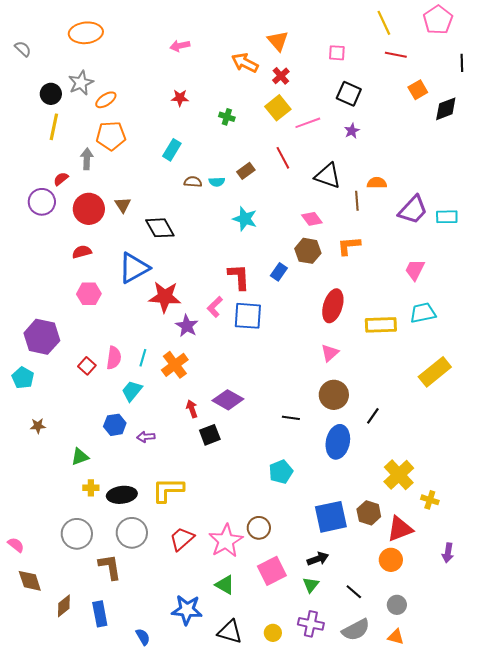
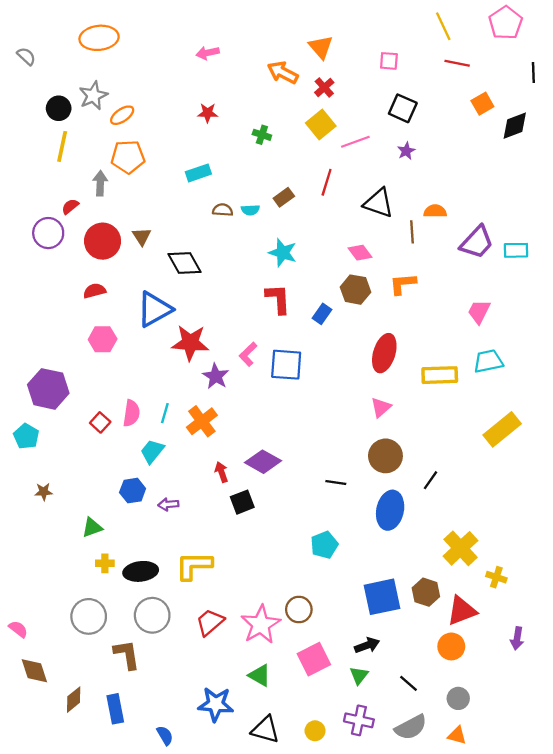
cyan rectangle: (172, 150) -> (198, 173), turned 40
red line: (283, 158) -> (327, 182), turned 45
red L-shape: (239, 277) -> (278, 299), moved

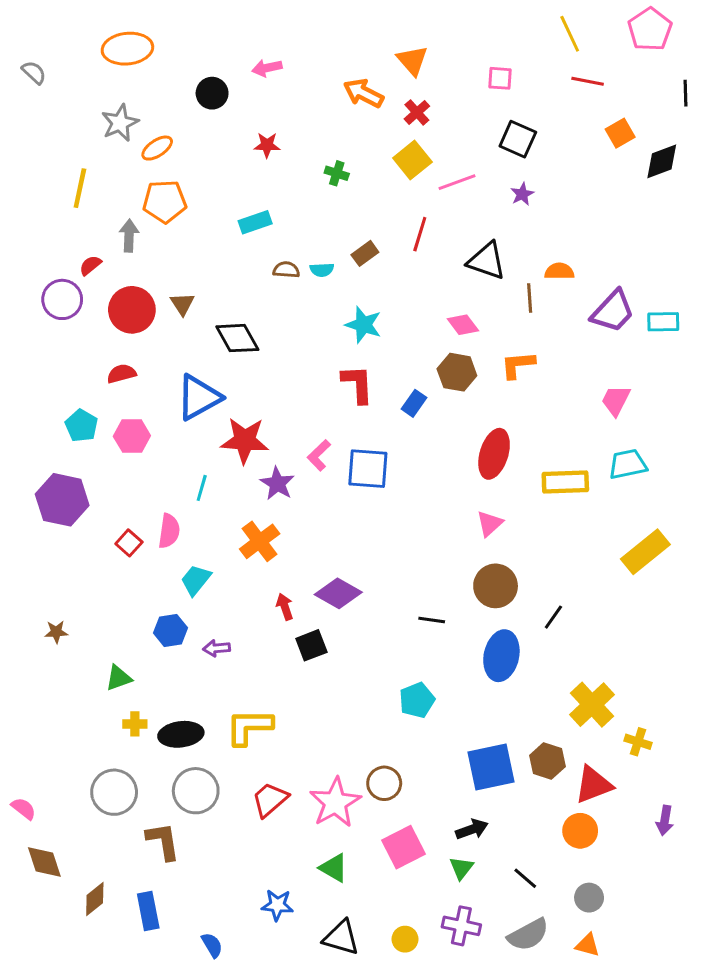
black circle: (59, 108) -> (212, 93), moved
cyan line: (165, 413) -> (202, 488), moved
cyan pentagon: (26, 436) -> (81, 426), moved
blue star: (216, 704) -> (277, 905), size x0.7

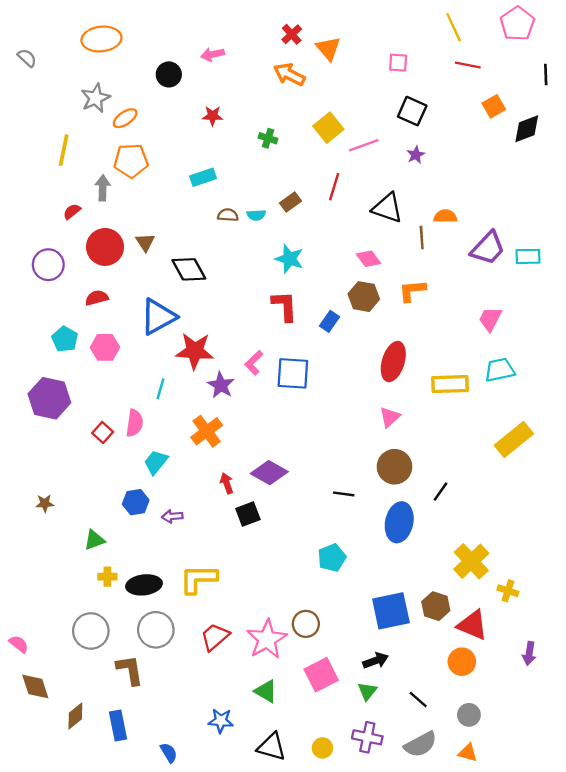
red cross: (417, 112) -> (292, 34), moved
purple circle: (62, 299) -> (48, 265), moved
red triangle: (593, 785) -> (472, 625), turned 44

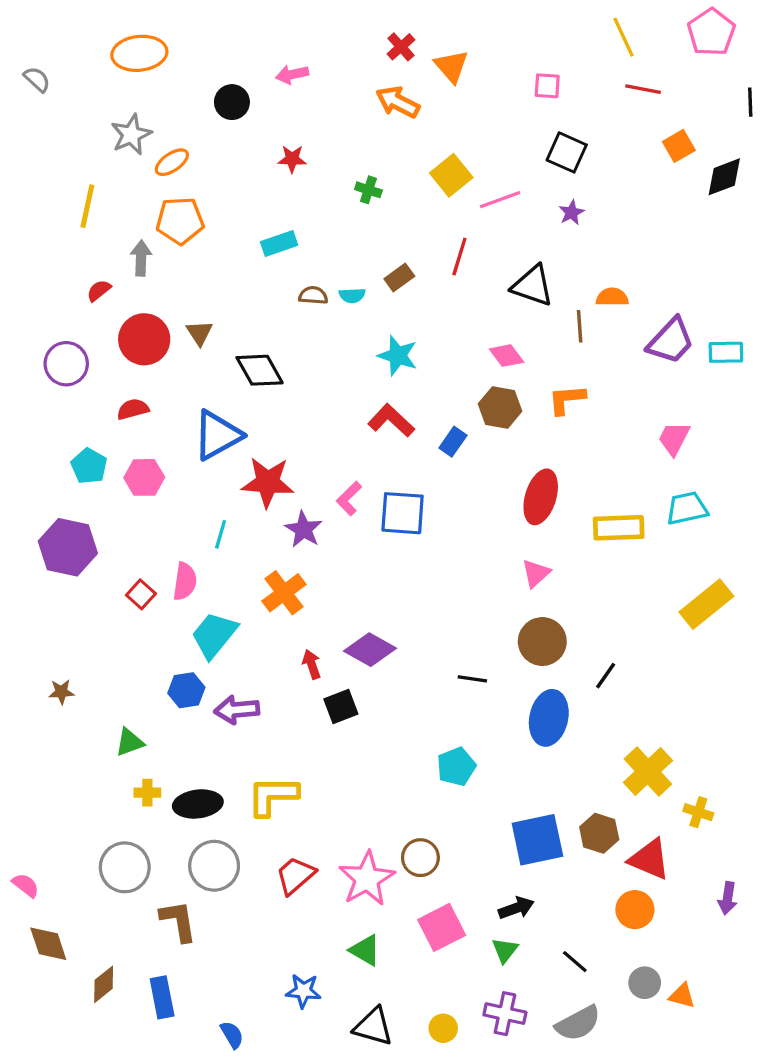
red L-shape: (285, 306) -> (391, 421), turned -44
cyan trapezoid: (156, 462) -> (214, 635), size x1.4
purple arrow: (172, 516) -> (237, 710), size x1.5
orange triangle: (468, 753) -> (682, 996), moved

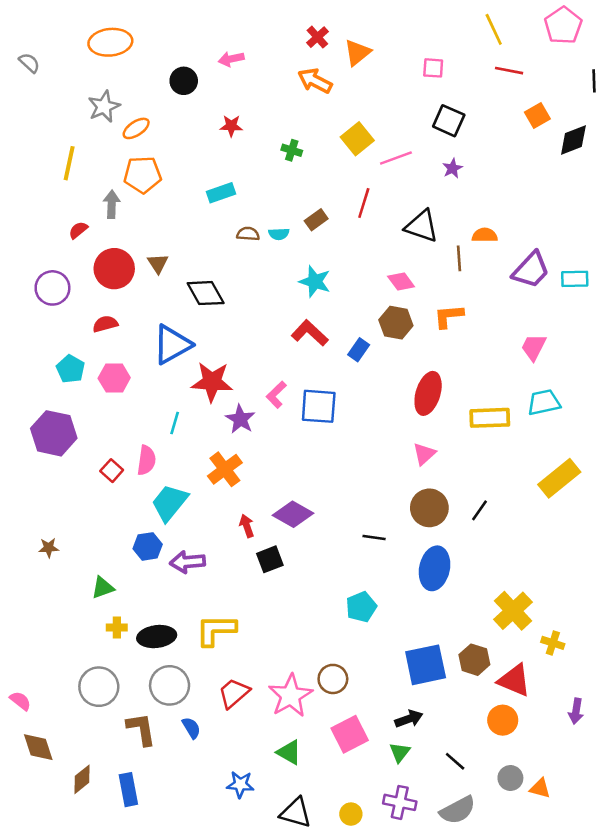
orange triangle: (451, 66) -> (357, 53), turned 32
black line: (606, 676) -> (480, 510), moved
blue semicircle: (232, 1035) -> (191, 728), moved

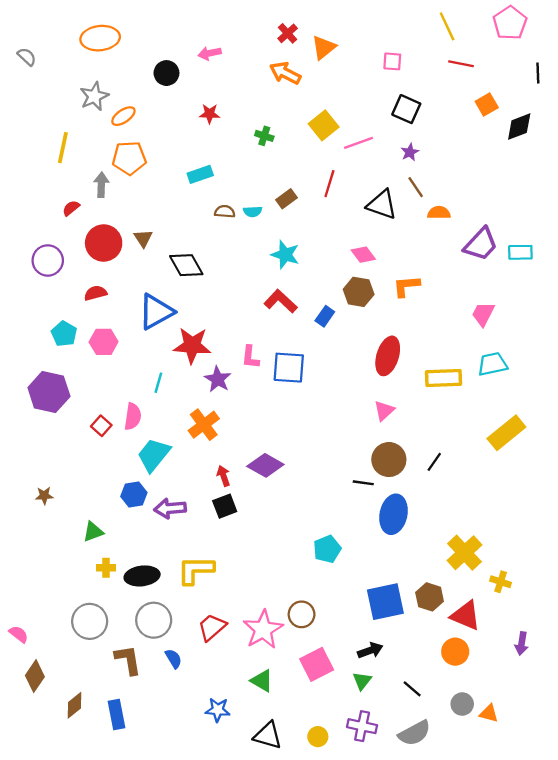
brown line: (459, 258) -> (416, 187), moved, turned -30
pink L-shape: (276, 395) -> (250, 357), turned -40
black line: (374, 537) -> (363, 483), moved
black square: (270, 559) -> (225, 506), moved
brown diamond: (38, 747) -> (35, 676), turned 52

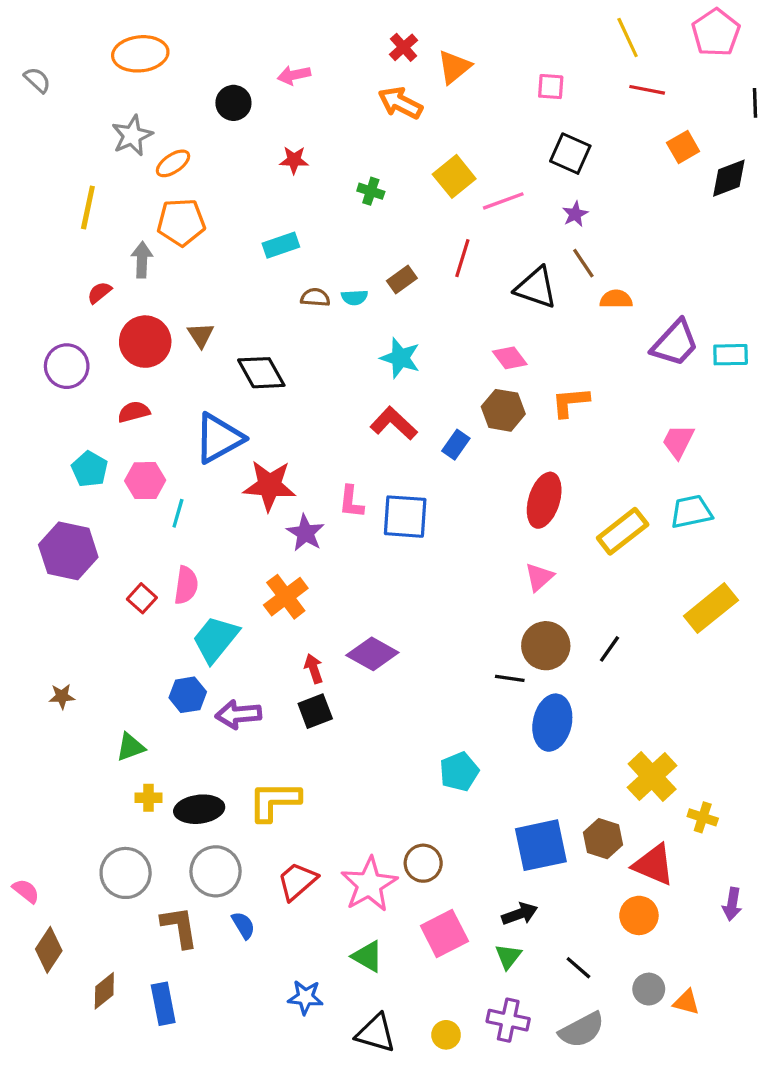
yellow rectangle: (444, 378) -> (623, 531), turned -36
cyan line: (158, 383) -> (178, 513), moved

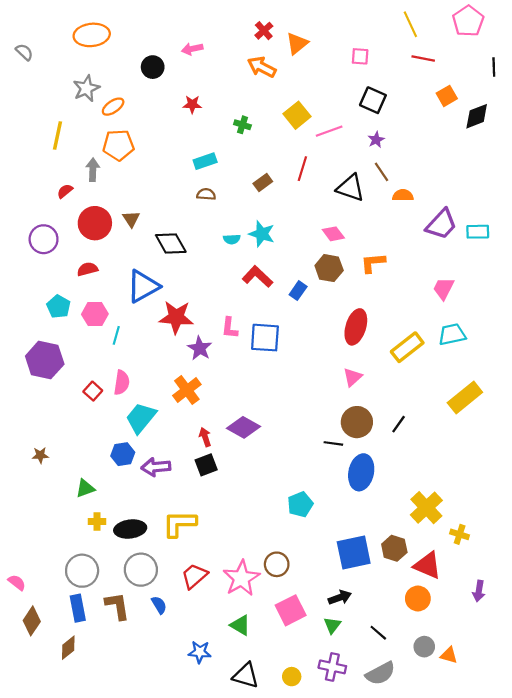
cyan rectangle: (281, 245) -> (205, 161), moved
cyan semicircle: (354, 297) -> (232, 239), moved
blue rectangle: (163, 1004) -> (78, 608), moved

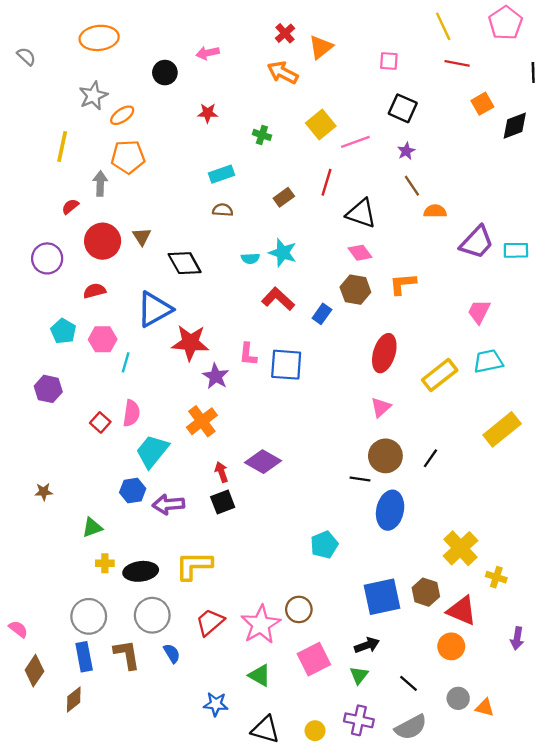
black triangle: (350, 188) -> (361, 213), moved
purple hexagon: (45, 360) -> (48, 389), size x0.7

